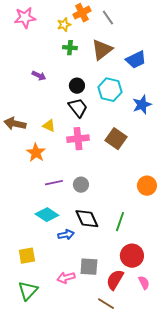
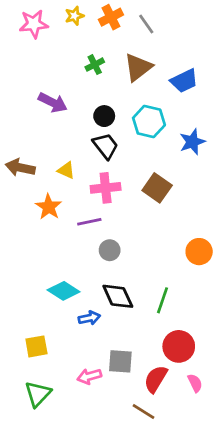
yellow star: (64, 25) -> (74, 16), moved
green cross: (70, 48) -> (95, 65), turned -32
purple arrow: (39, 76) -> (53, 103), size x1.5
purple line: (54, 183) -> (89, 222), moved

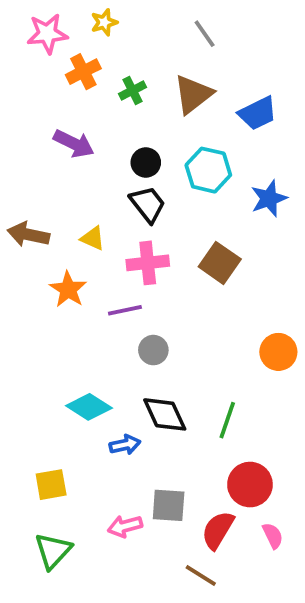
orange cross: (111, 17) -> (83, 72), moved

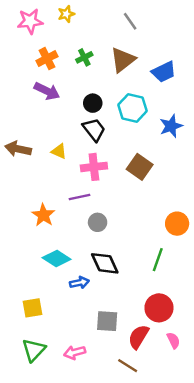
orange cross: (83, 72) -> (47, 59), moved
orange star: (68, 289) -> (43, 215), moved
green line: (227, 420) -> (158, 260), moved
pink arrow: (125, 526) -> (75, 352), moved

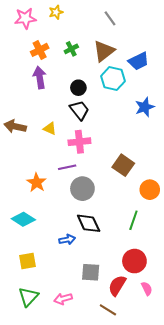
purple arrow: (47, 91) -> (40, 77), turned -125
cyan hexagon: (132, 108) -> (113, 79), moved
brown square: (140, 167) -> (123, 165), moved
gray circle: (98, 222) -> (82, 189), size x1.5
cyan diamond: (57, 258) -> (23, 219), moved

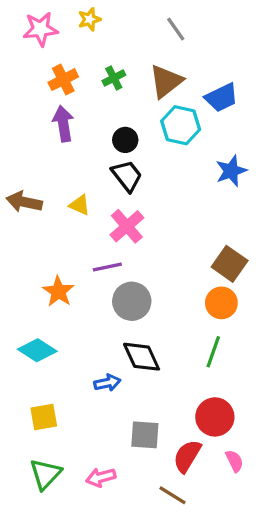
pink cross: (79, 142) -> (127, 226), turned -35
brown square: (123, 165) -> (230, 264), moved
orange circle: (150, 190) -> (221, 303), moved

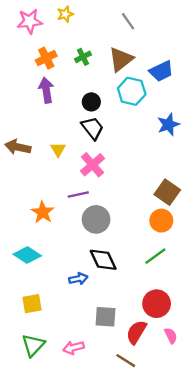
yellow triangle: (80, 205) -> (58, 149), turned 35
green line: (213, 352) -> (155, 256), turned 35

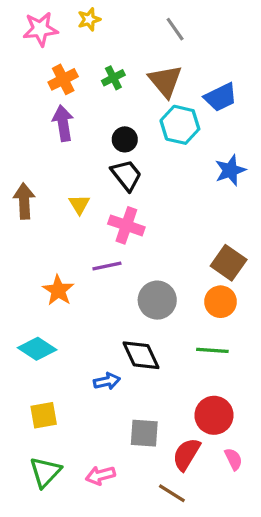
brown triangle: (121, 59) -> (165, 81), turned -32
brown arrow: (18, 147) -> (24, 201), turned 75
pink cross: (92, 165) -> (126, 225), turned -30
gray circle: (96, 219) -> (157, 300), moved
green line: (155, 256) -> (212, 350), turned 40

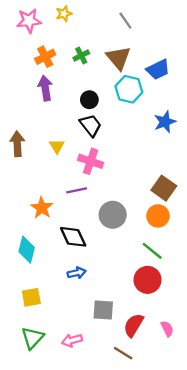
cyan diamond: (37, 349) -> (27, 250), turned 72
green line: (212, 350) -> (152, 251), turned 35
black diamond: (141, 355) -> (73, 237), moved
red circle: (214, 415) -> (147, 280), moved

